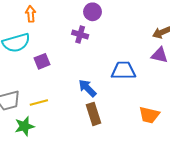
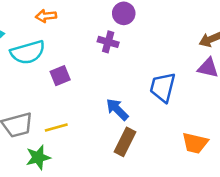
orange arrow: (31, 14) -> (46, 16), turned -91
blue trapezoid: (123, 71) -> (163, 87), turned -75
brown rectangle: (94, 114) -> (125, 142), turned 45

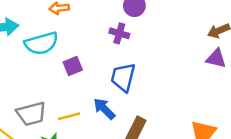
blue trapezoid: (163, 87) -> (123, 77), moved
blue arrow: (117, 109) -> (104, 109), moved

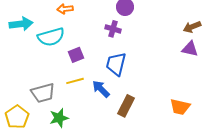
yellow line: (69, 116) -> (75, 81), moved

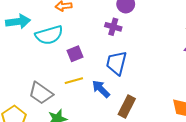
gray trapezoid: (43, 93) -> (41, 93), turned 50

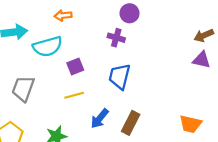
blue arrow: (101, 89) -> (100, 119), moved, turned -96
gray trapezoid: (41, 93) -> (23, 89), moved, turned 75

